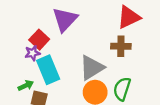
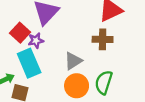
purple star: (32, 53) -> (36, 41), moved
gray triangle: (92, 68) -> (73, 61), size x0.7

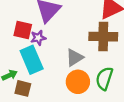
red square: (20, 33) -> (23, 30), turned -30
brown cross: (103, 39) -> (103, 37), size x1.4

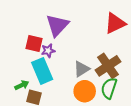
brown cross: (103, 37) -> (108, 66), moved, turned -35

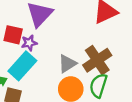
cyan rectangle: (42, 71) -> (22, 66), turned 65

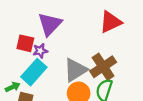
gray triangle: (67, 64) -> (75, 70), size x1.4

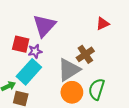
red triangle: (111, 22) -> (103, 24), size x0.6
brown cross: (103, 67) -> (85, 54), moved, size x0.7

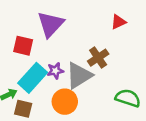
purple star: (35, 51) -> (55, 71), moved
green semicircle: (97, 89) -> (128, 98), moved, turned 90
orange circle: (72, 92) -> (65, 102), moved

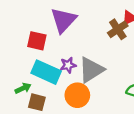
brown cross: (98, 58) -> (118, 29), moved
cyan rectangle: (33, 78) -> (46, 72), turned 72

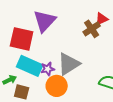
red square: (37, 41) -> (22, 39), size x1.4
purple star: (68, 65) -> (48, 69), moved

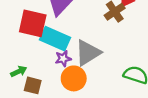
cyan rectangle: (30, 66) -> (55, 39), moved

